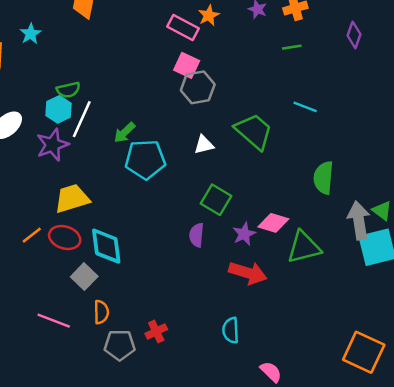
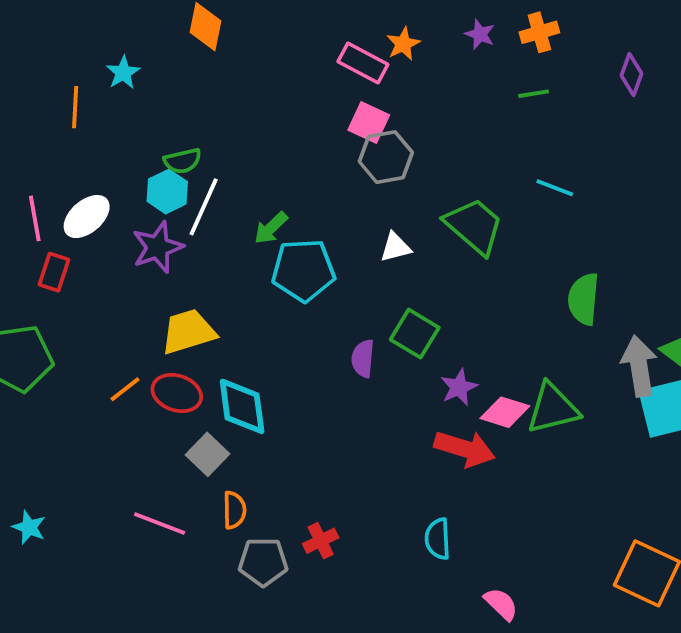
pink diamond: (273, 223) -> (505, 412), moved
purple semicircle: (196, 235) -> (363, 358), moved

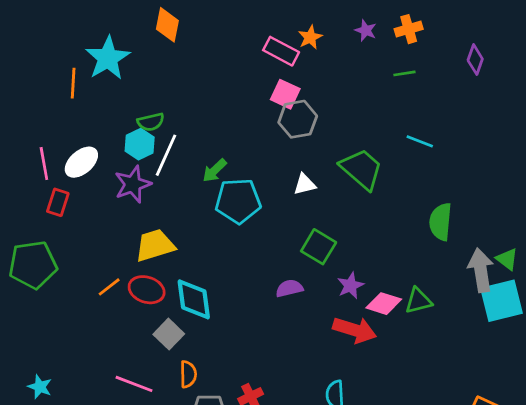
cyan star: (123, 73) -> (108, 58), size x1.8
purple semicircle: (363, 358) -> (289, 288), moved, turned 72
green triangle: (553, 408) -> (418, 301), size x0.7

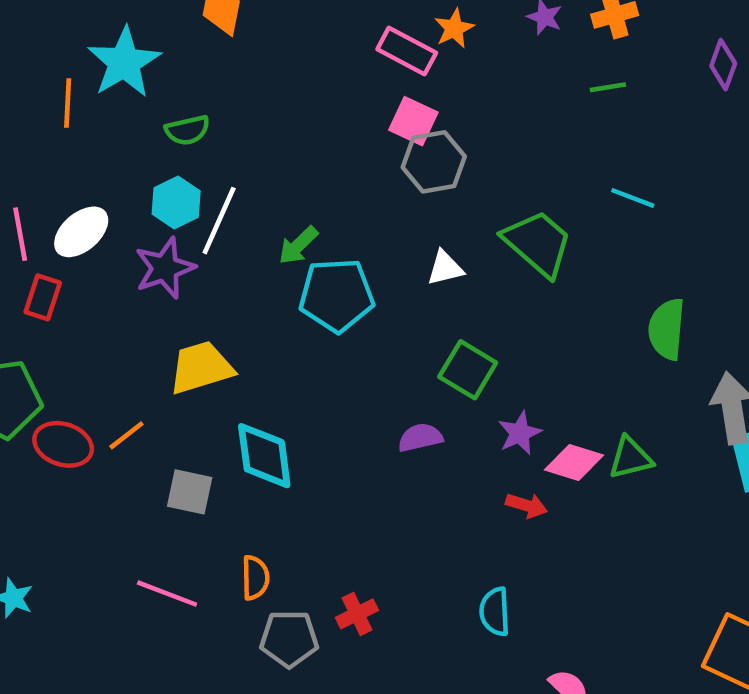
green semicircle: (151, 122) -> (187, 130), moved
red ellipse: (147, 290) -> (63, 444), moved
red arrow: (355, 330) -> (526, 505), size x0.6
gray square: (169, 334) -> (190, 492), moved, turned -32

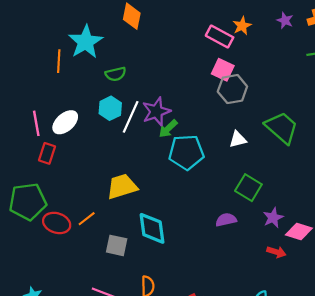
purple star: (165, 268) -> (156, 112), moved

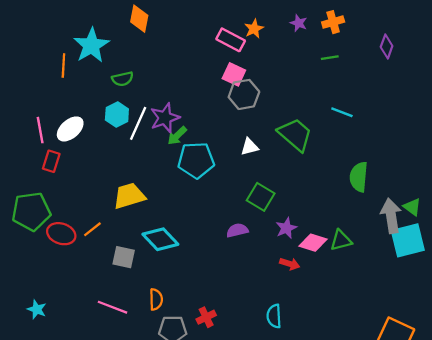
cyan diamond: (152, 228) -> (160, 239), turned -36

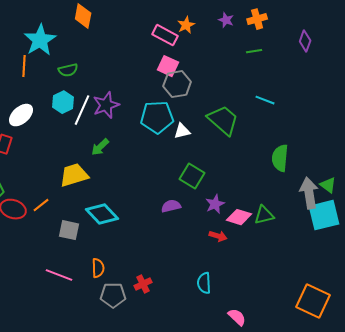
orange line: (63, 65) -> (24, 66), moved
green arrow: (177, 136) -> (100, 147), moved
cyan pentagon: (196, 160) -> (157, 117), moved

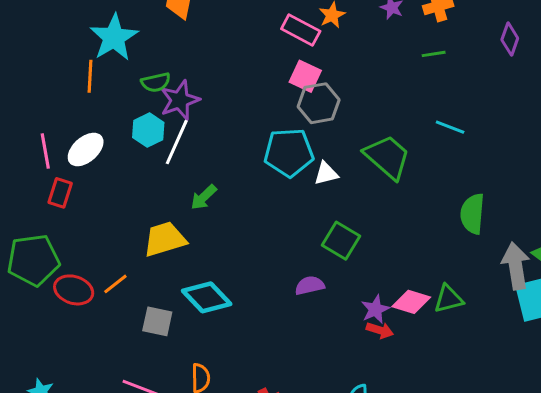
purple star: (106, 105) -> (180, 100), moved
purple star: (215, 204) -> (375, 309), moved

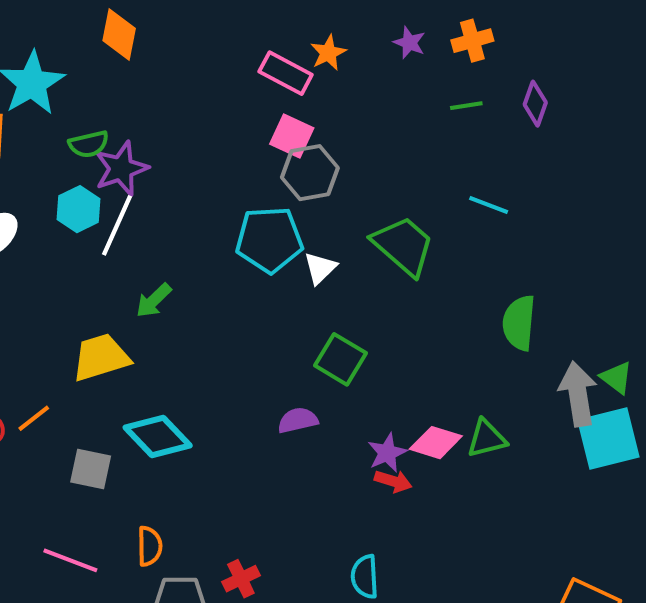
purple diamond: (510, 39) -> (535, 104), moved
white triangle: (326, 173) -> (320, 268), turned -30

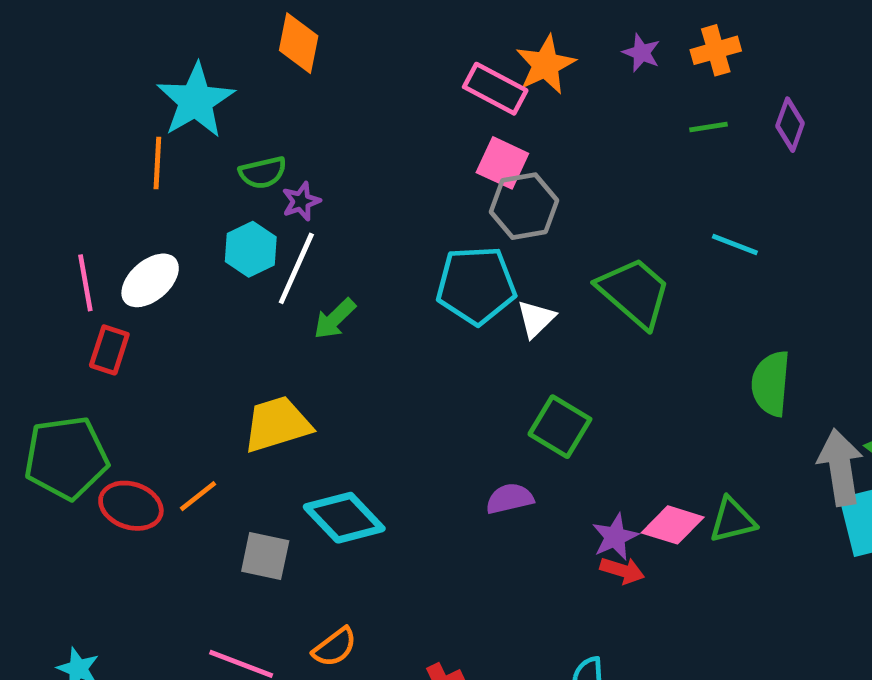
orange star: (328, 53) -> (546, 65), size x1.4
purple star: (121, 169) -> (301, 201), size x0.6
green arrow: (154, 300) -> (335, 319), moved
orange semicircle: (150, 546) -> (335, 647), turned 54

